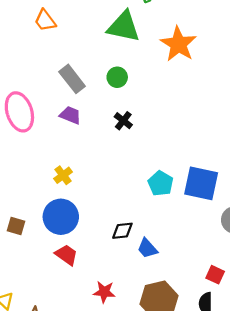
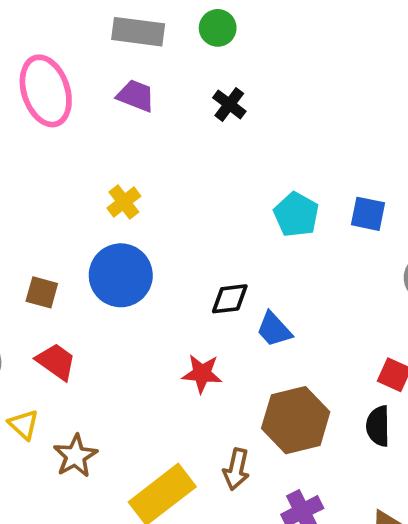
gray rectangle: (72, 79) -> (138, 32), turned -44
blue square: (201, 183) -> (368, 214), size x0.6
red trapezoid: (66, 255) -> (56, 362), moved
red star: (104, 292) -> (202, 374), moved

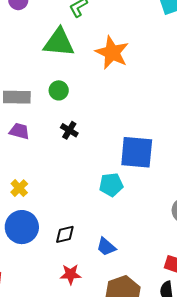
blue square: (368, 214) -> (137, 152), moved, size x1.8
cyan pentagon: (296, 215) -> (111, 185), turned -30
black diamond: (230, 299) -> (65, 234), moved

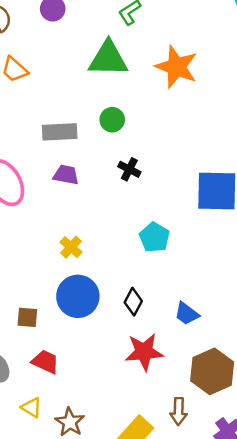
cyan pentagon: (111, 185) -> (154, 237), moved, turned -30
black diamond: (65, 234) -> (133, 302), turned -45
red star: (71, 274) -> (144, 352), size x1.4

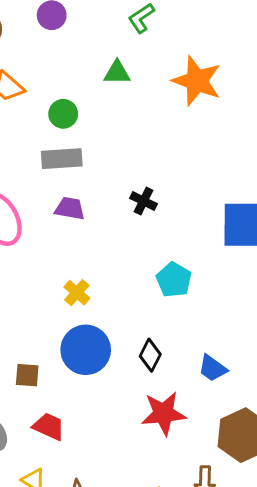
green triangle: (108, 59) -> (117, 73), size x0.6
green circle: (112, 120) -> (63, 114), moved

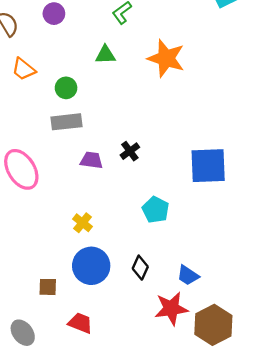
black cross: (144, 201) -> (130, 151), turned 30
purple trapezoid: (70, 208) -> (91, 160), moved
red star: (164, 413) -> (171, 308), moved
red trapezoid: (49, 427) -> (80, 323), moved

